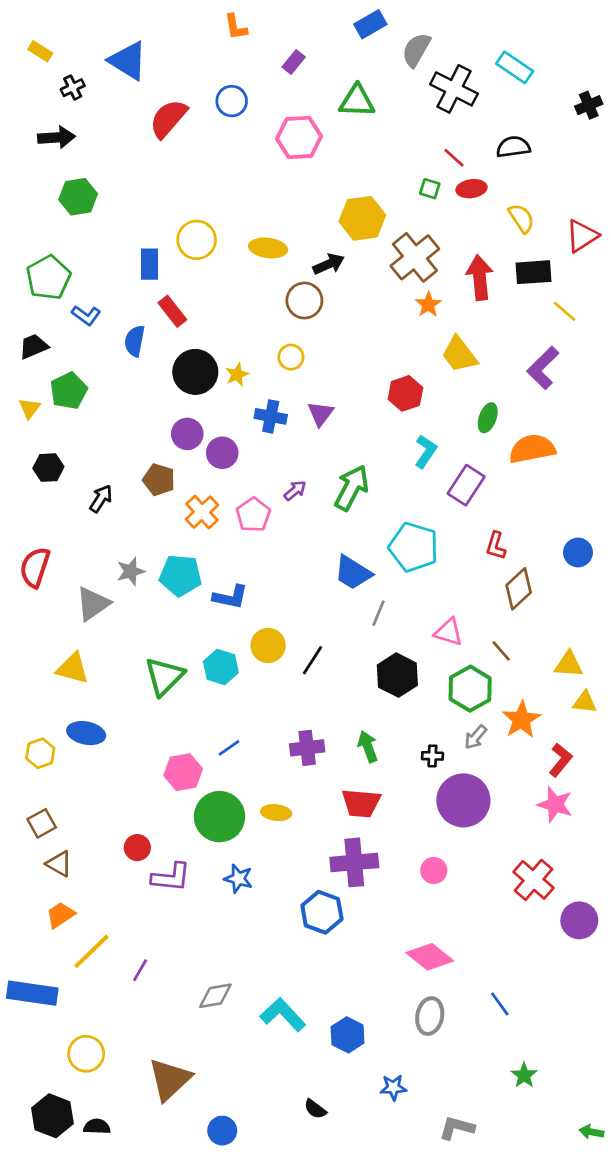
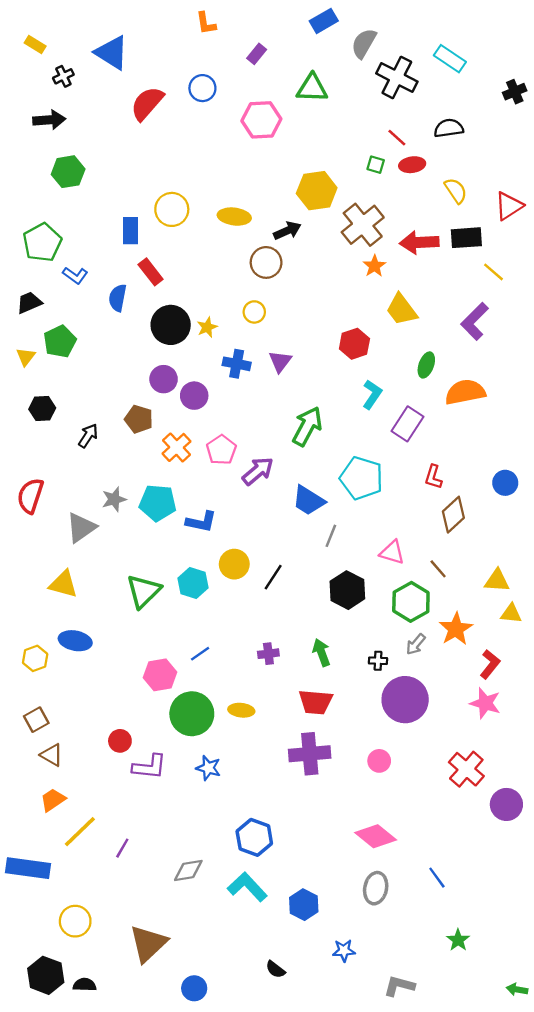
red arrow: (480, 278) -> (419, 242), turned -87
purple arrow: (295, 490) -> (258, 471), moved, size x1.6
purple cross: (307, 748) -> (268, 654), size x0.7
blue hexagon: (322, 912) -> (254, 837), moved

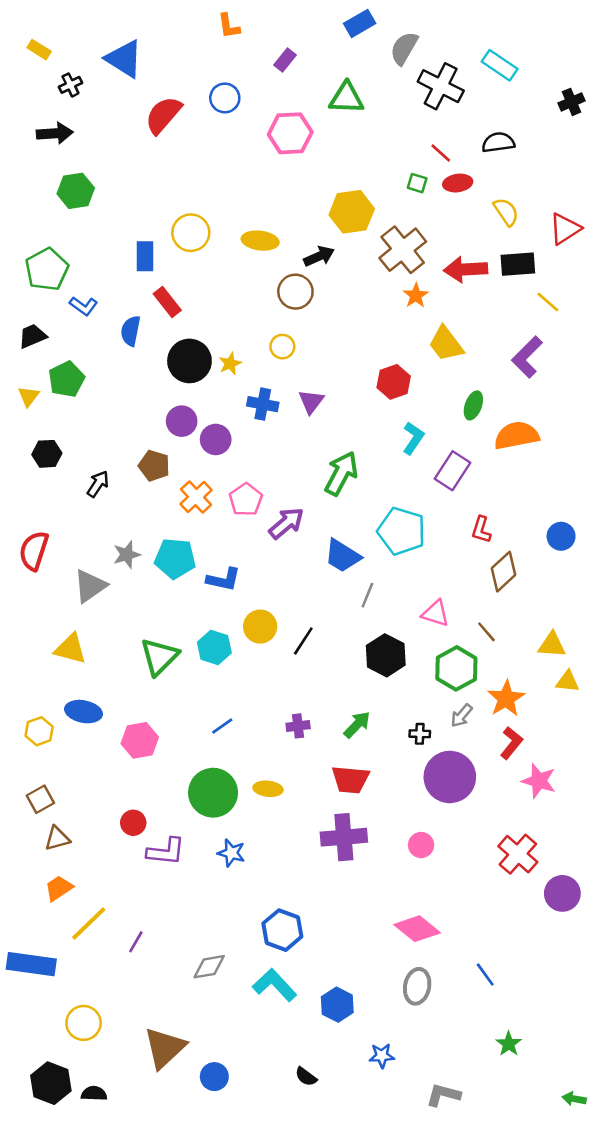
green arrow: (321, 652) -> (357, 725), turned 64
red L-shape: (490, 664) -> (511, 743), moved
pink hexagon: (160, 675) -> (140, 740), moved
brown triangle: (52, 755) -> (57, 838), turned -45
blue circle: (194, 988) -> (214, 1077), moved

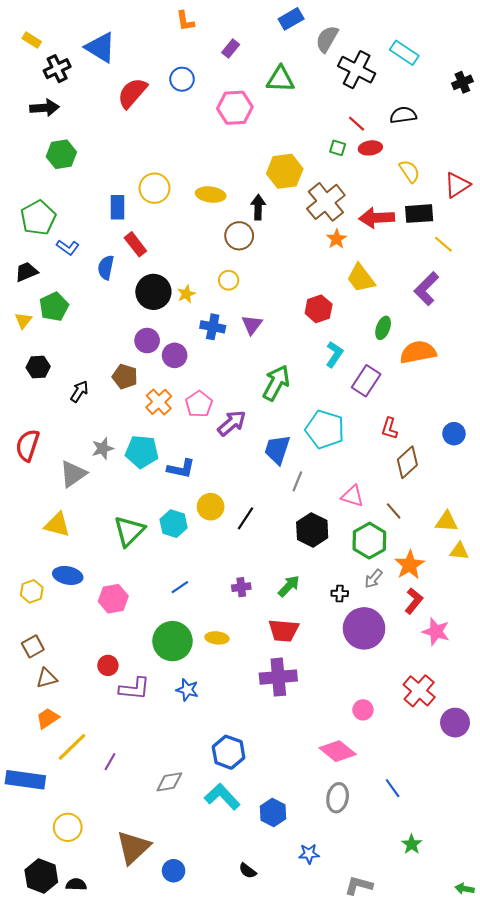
black cross: (70, 85) -> (57, 69), size x1.4
black arrow: (319, 256) -> (258, 207), turned -65
blue trapezoid: (343, 556) -> (277, 450), turned 76
pink circle: (421, 845) -> (363, 710), moved

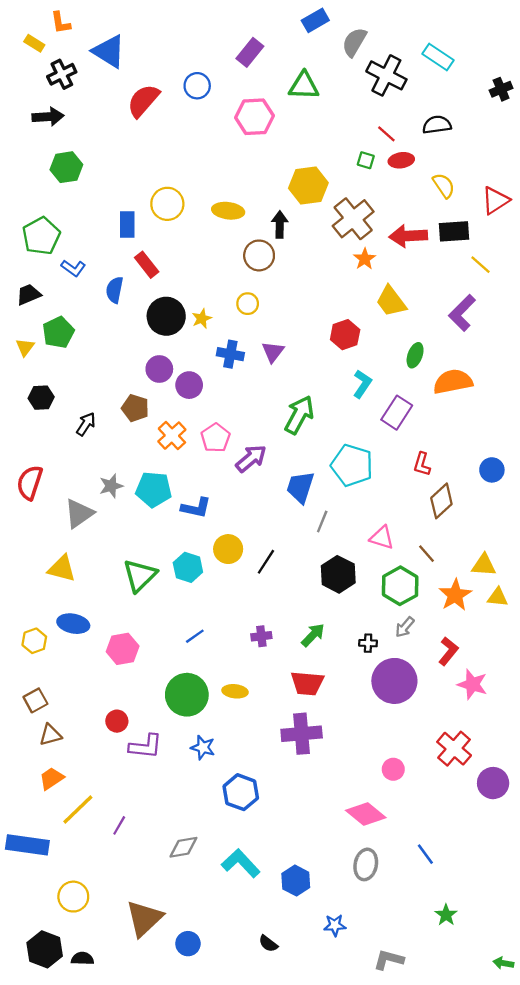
orange L-shape: (185, 21) -> (61, 23), moved
purple rectangle: (231, 48) -> (250, 52), size x1.4
orange star: (410, 565) -> (455, 595), moved
blue hexagon: (229, 752) -> (241, 792), moved

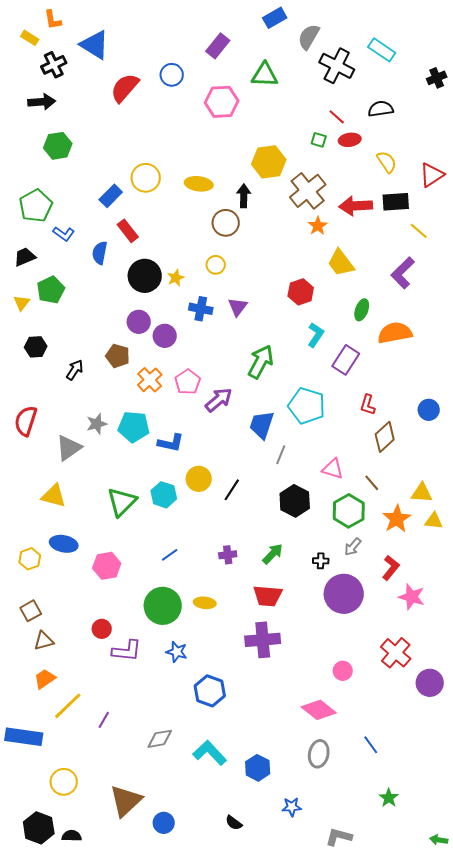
blue rectangle: (127, 224) -> (111, 196), turned 45

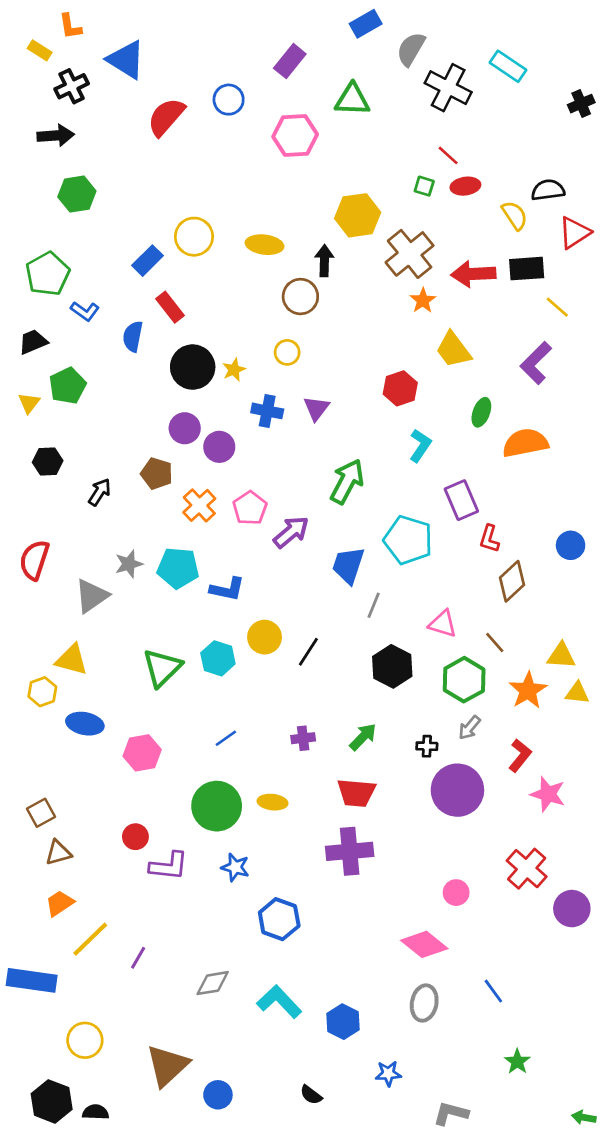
black semicircle: (381, 109) -> (548, 190), moved
purple rectangle: (346, 360) -> (461, 500), moved, turned -56
yellow hexagon: (30, 559) -> (42, 692), moved

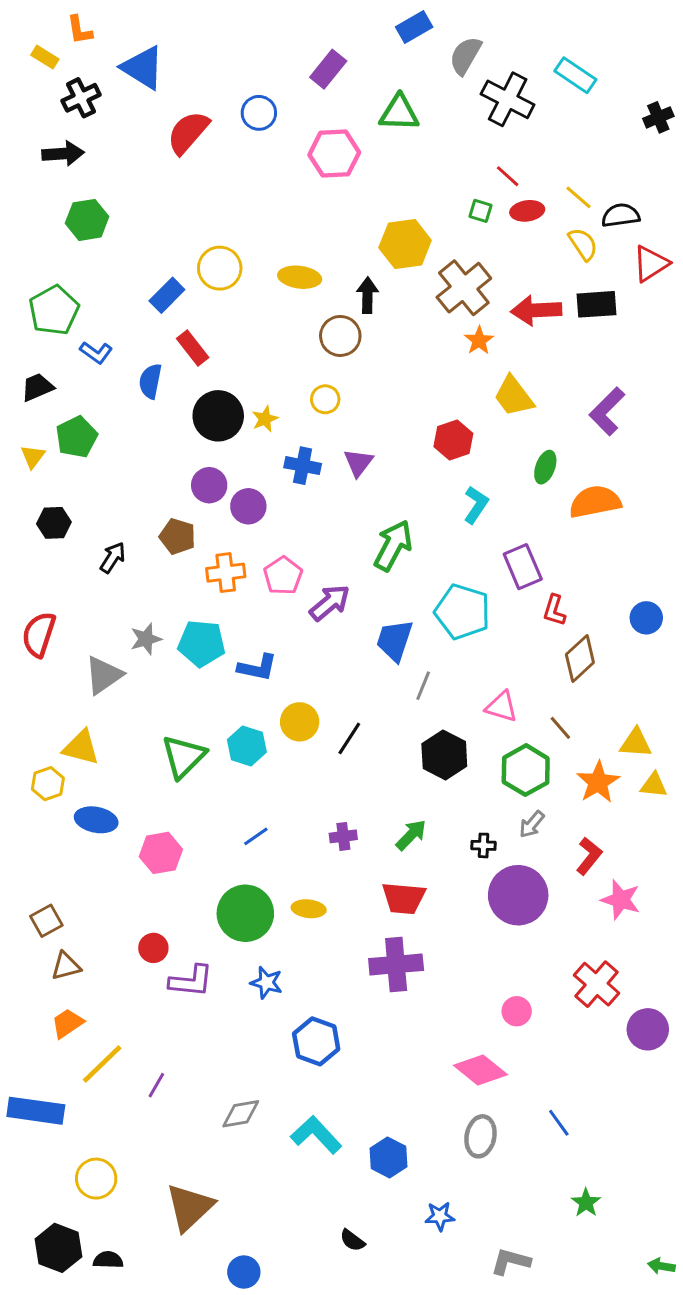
yellow line: (557, 307) -> (578, 197), moved
orange cross: (199, 505) -> (226, 573), turned 36
blue circle: (218, 1095) -> (244, 1272), moved

